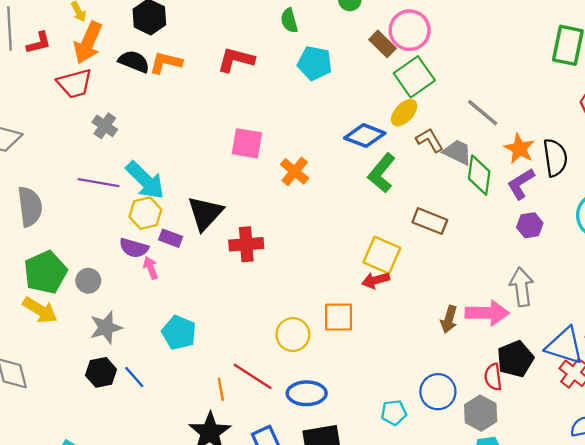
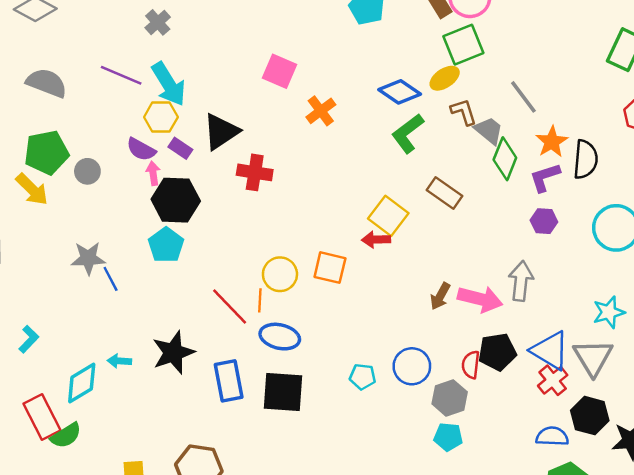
gray cross: (105, 126) -> (158, 22), moved
gray semicircle: (30, 207) -> (47, 83), turned -75
gray star: (106, 327) -> (88, 258), moved
black hexagon: (101, 372) -> (176, 200), moved, size x1.5
orange line: (221, 389) -> (260, 300), moved

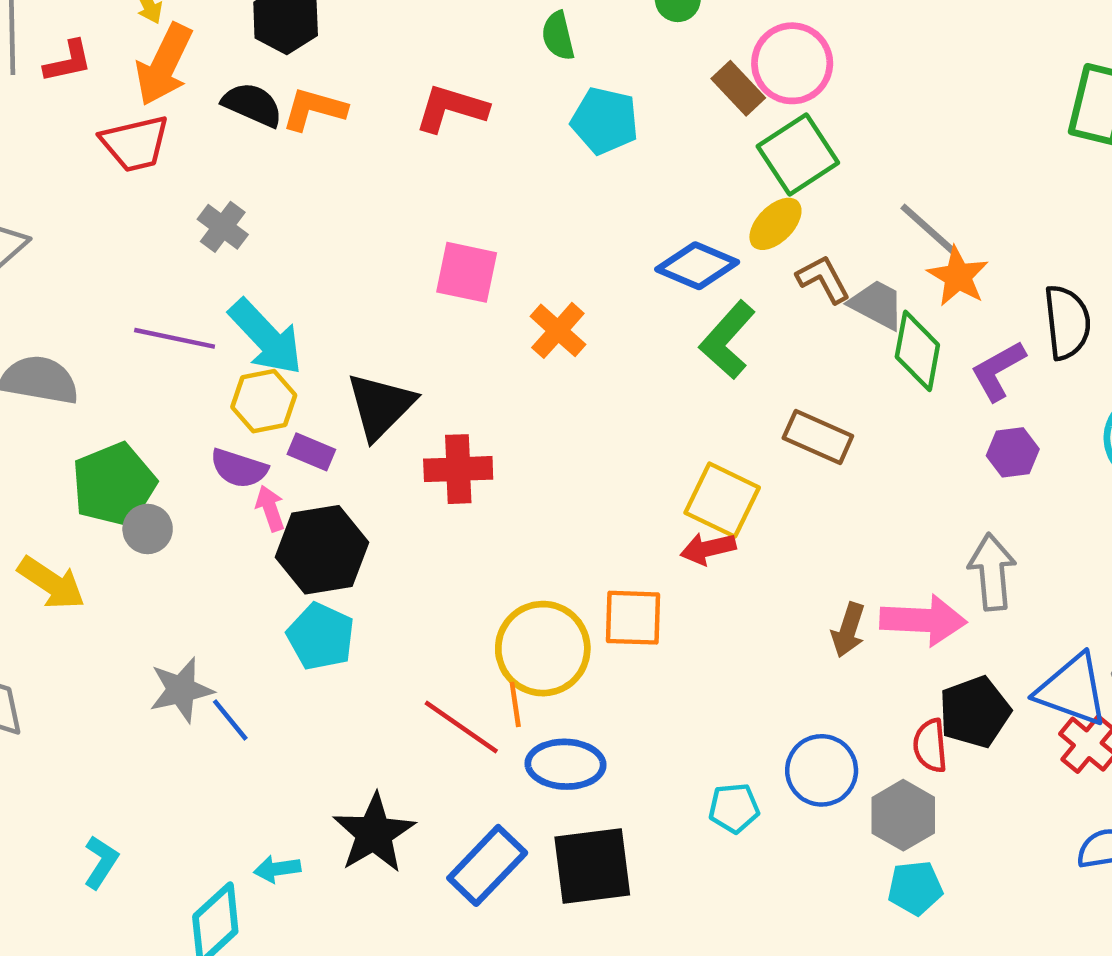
orange star: (552, 142) -> (958, 276), moved
green pentagon: (46, 153) -> (114, 485), moved
yellow circle: (280, 274) -> (543, 649), size x1.4
blue rectangle: (229, 381) -> (487, 865), turned 66

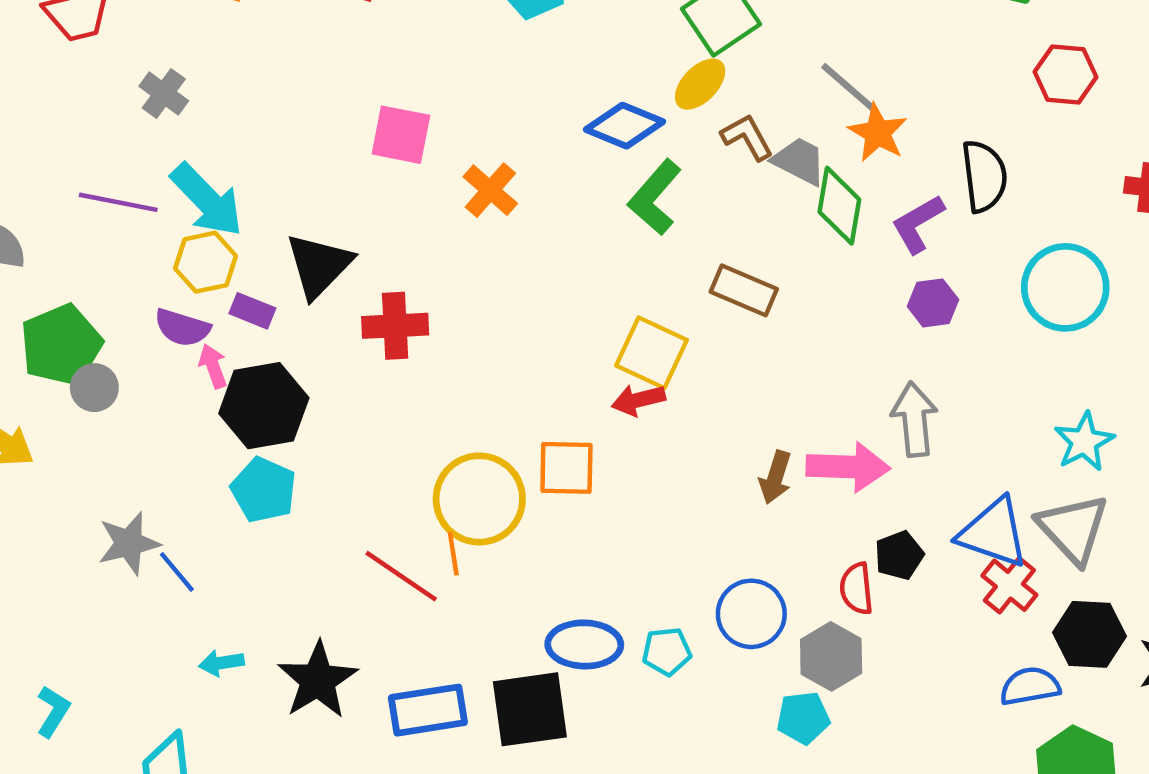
black pentagon: (975, 712) -> (899, 555), size x0.7
blue ellipse: (566, 764) -> (584, 644), moved
blue rectangle: (487, 865) -> (428, 710), turned 38
cyan arrow: (277, 869) -> (221, 663), moved
cyan pentagon: (915, 888) -> (803, 718), moved

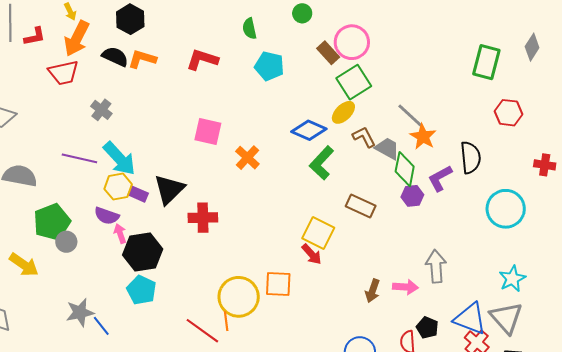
purple hexagon: (933, 303) -> (412, 196), moved
purple rectangle: (252, 311) -> (138, 194), moved
red arrow: (638, 400) -> (312, 254), turned -120
pink arrow: (848, 467) -> (405, 287), size x0.7
black pentagon: (899, 555) -> (427, 328), turned -30

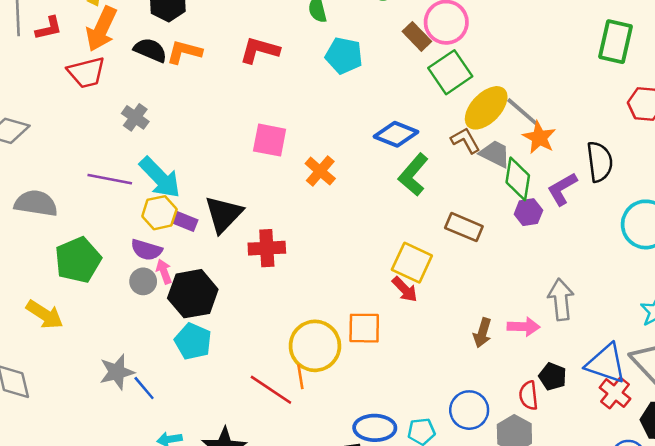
yellow ellipse: (343, 112) -> (486, 108), moved, size x1.5
gray circle: (66, 242) -> (143, 281), moved

